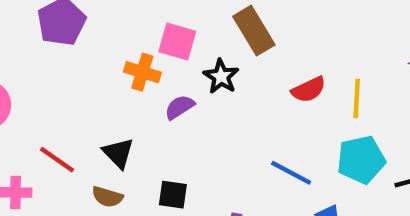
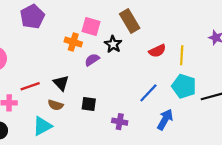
red line: (57, 160) -> (30, 86), turned -54
cyan pentagon: (361, 160) -> (184, 86), turned 30
blue line: (291, 173) -> (148, 93), turned -75

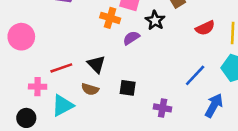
cyan triangle: (42, 126) -> (63, 105), moved

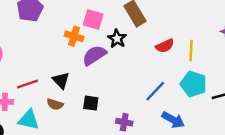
purple semicircle: (131, 38) -> (94, 55), size x1.5
cyan triangle: (63, 105) -> (29, 120), turned 40
blue arrow: (214, 105) -> (173, 120), turned 90

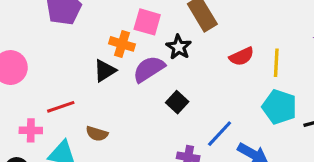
black triangle: (61, 80) -> (105, 71), moved, turned 42
blue line: (155, 91) -> (220, 134), moved
black square: (91, 103) -> (177, 102), moved, turned 35

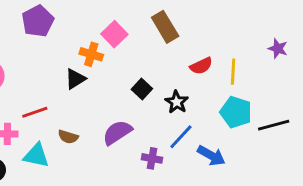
pink square: (147, 22) -> (114, 34), turned 30
black star: (179, 47) -> (177, 102), moved
purple semicircle: (149, 69) -> (117, 132), moved
black square: (177, 102) -> (142, 89), moved

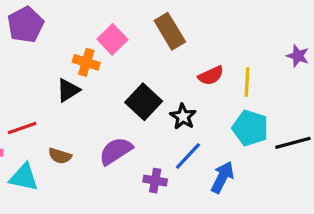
black square: (142, 89) -> (144, 102), size x1.5
blue arrow: (211, 156) -> (222, 177), turned -92

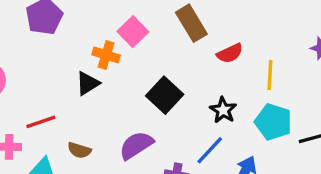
red semicircle: (211, 75) -> (230, 53), moved
black star: (183, 117) -> (223, 110), moved

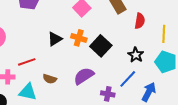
red semicircle: (230, 53) -> (140, 21), turned -56
orange cross: (106, 55) -> (79, 38), moved

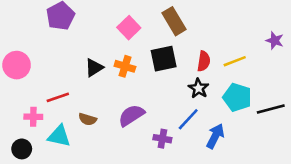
red semicircle: (140, 21) -> (204, 61), moved
yellow line: (164, 34) -> (235, 61), turned 66
black square: (101, 46) -> (164, 59), moved, turned 35

